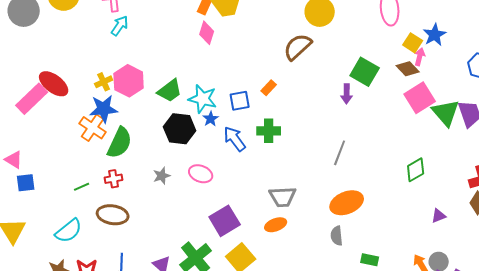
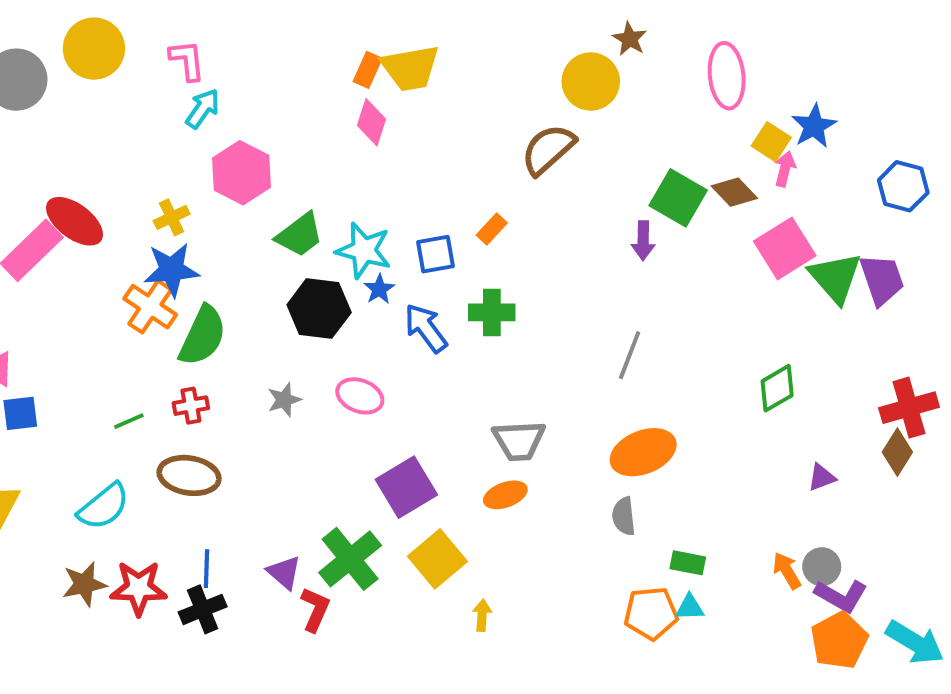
brown diamond: (408, 69) -> (734, 192), moved
pink hexagon: (129, 81) -> (241, 173), moved

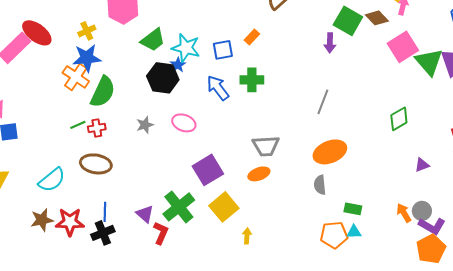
blue star: (379, 289) -> (178, 65), moved
green line: (129, 421) -> (78, 125), moved

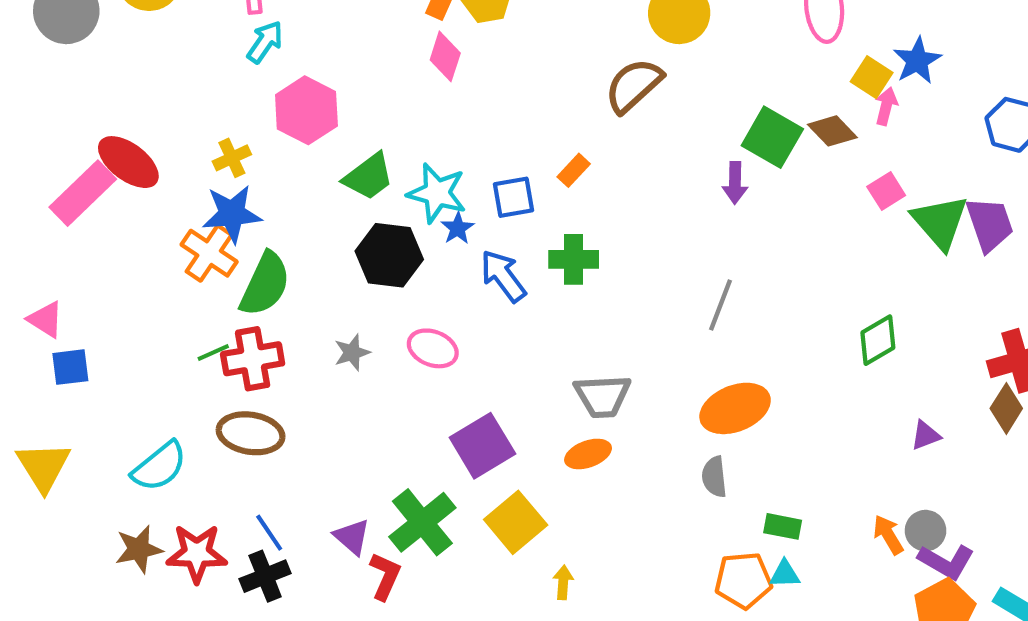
pink square: (403, 47) -> (886, 191), size x0.6
blue star: (178, 65) -> (458, 228), moved
red cross: (97, 128) -> (253, 359), size x1.6
blue line: (105, 212) -> (269, 533), turned -36

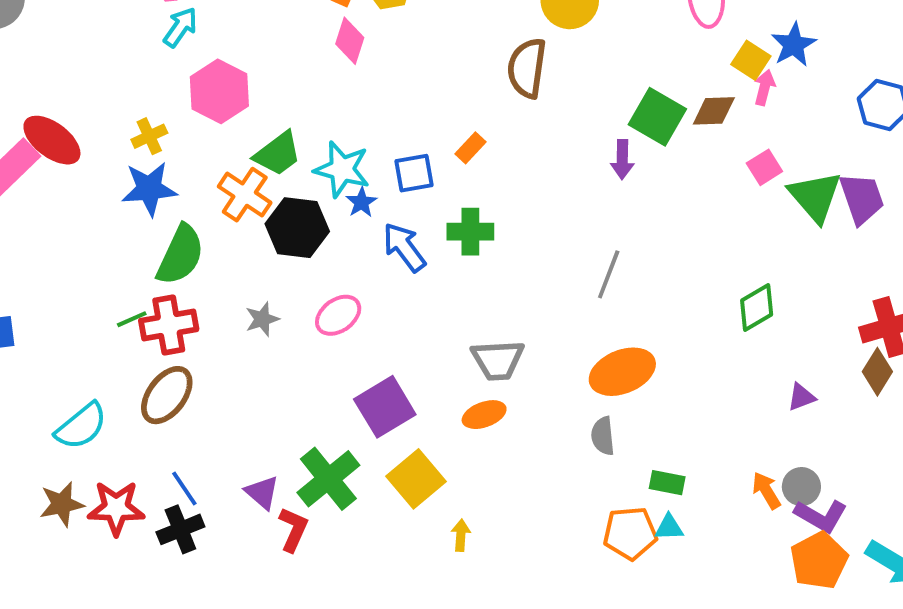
brown semicircle: (634, 85) -> (527, 68), turned -40
brown diamond: (832, 131) -> (714, 111), turned -48
orange cross: (209, 253) -> (245, 195), moved
pink ellipse: (433, 348) -> (338, 315), turned -57
brown ellipse: (251, 433) -> (167, 395), turned -62

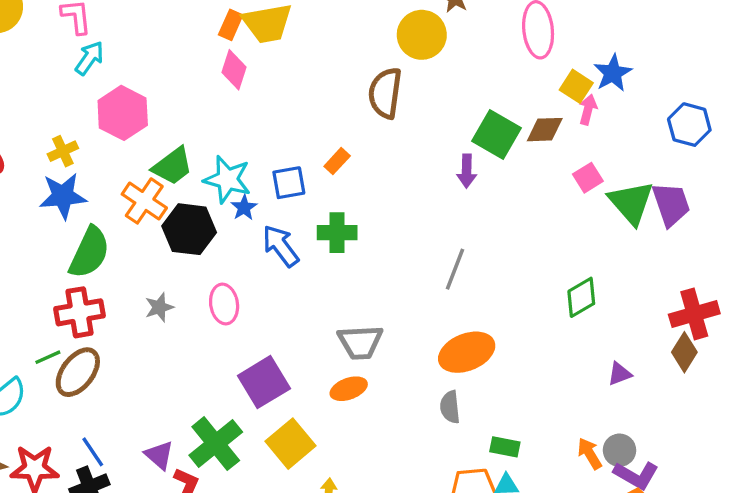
pink ellipse: (338, 315) -> (224, 304), turned -63
green line: (132, 319) -> (48, 357), moved

